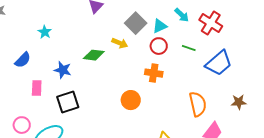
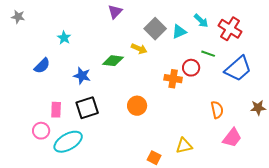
red circle: (159, 46) -> (191, 68), moved
pink rectangle: (37, 88) -> (56, 110), moved
orange circle: (131, 100) -> (137, 106), moved
orange semicircle: (198, 104) -> (217, 110), size x0.7

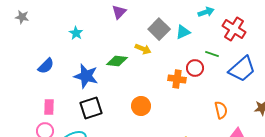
cyan arrow: (201, 21) -> (206, 12), moved, turned -63
cyan star: (64, 38) -> (76, 33), moved
blue star: (82, 76) -> (86, 76), size x1.4
pink rectangle: (56, 110) -> (49, 107), moved

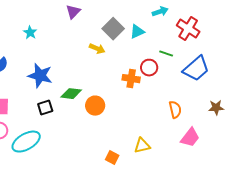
green diamond: (117, 61) -> (71, 94), moved
black square: (91, 108) -> (45, 108), size x0.7

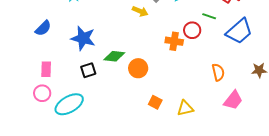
orange square: (112, 158) -> (155, 102), moved

